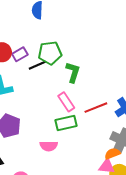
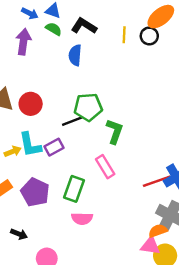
purple rectangle: (20, 54) -> (54, 147), moved
red line: (96, 108) -> (157, 181), moved
green rectangle: (66, 123) -> (74, 189), moved, turned -60

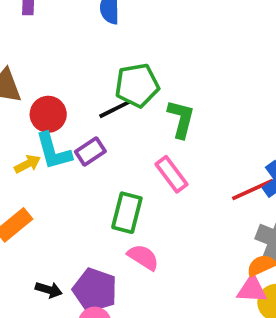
red circle: (31, 104) -> (48, 114), moved
purple pentagon: (35, 192) -> (95, 290), moved
pink semicircle: (82, 219) -> (143, 257), turned -144

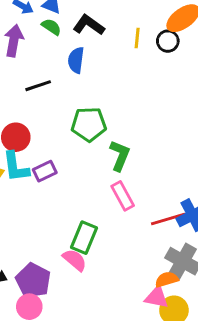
black line: (115, 109) -> (38, 86), moved
pink rectangle: (171, 174) -> (123, 196), moved
green rectangle: (127, 213) -> (84, 238), moved

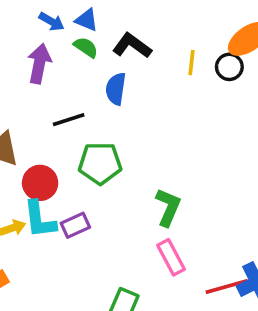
green pentagon: (89, 124) -> (100, 163), moved

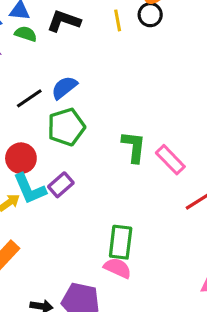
blue semicircle: (116, 89) -> (64, 88), moved, turned 60
pink rectangle: (171, 257) -> (170, 160), moved

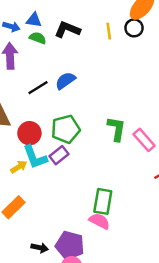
green pentagon: (66, 127) -> (66, 129), moved

